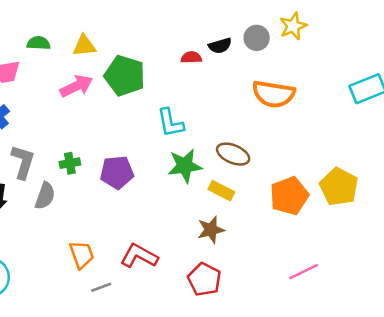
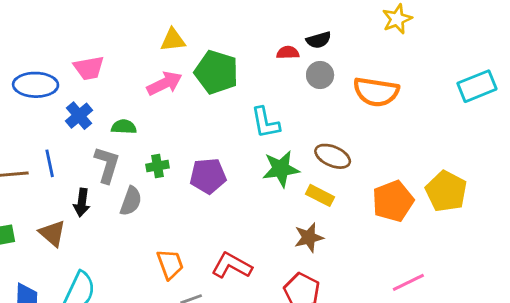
gray circle: (257, 38) -> (320, 75), moved
green semicircle: (39, 43) -> (124, 127), moved

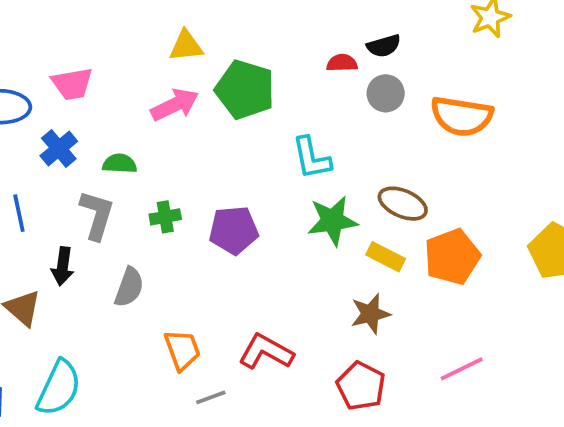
gray semicircle: (131, 201) -> (129, 287), moved
orange pentagon: (393, 201) -> (452, 257), moved
pink line: (408, 282) -> (462, 369), moved

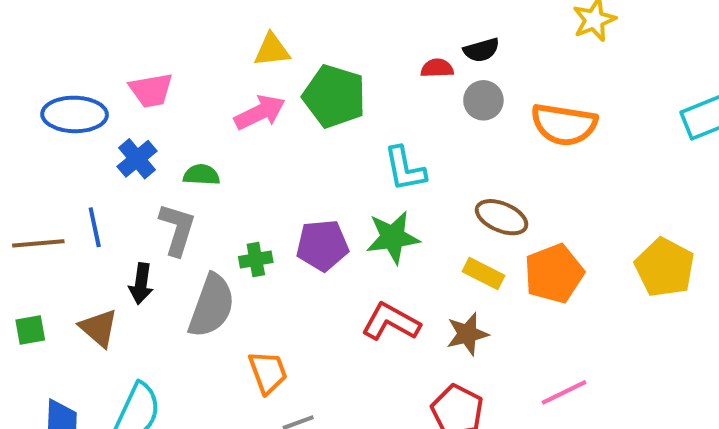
green cross: (165, 217) -> (256, 259), moved
green star: (332, 221) -> (393, 237), moved
gray semicircle: (129, 287) -> (211, 306), size x1.5
red L-shape: (266, 352) -> (391, 322), moved

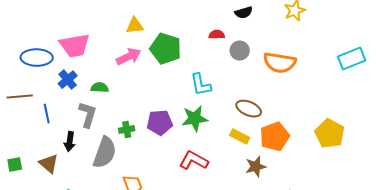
black semicircle: (481, 50) -> (244, 13), moved
pink trapezoid: (151, 90) -> (75, 46), size x1.4
brown line: (38, 243) -> (20, 97), moved
brown star: (467, 334) -> (256, 167), moved

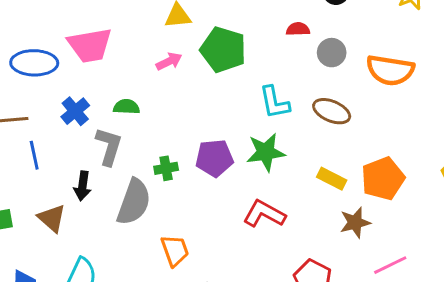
pink arrow: (129, 57) -> (169, 61), size x0.7
blue cross: (68, 80) -> (75, 111), moved
brown ellipse: (249, 109) -> (332, 111), moved
blue line: (47, 114) -> (34, 155), moved

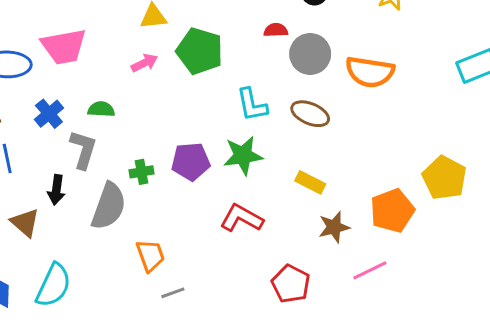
gray circle: (332, 53) -> (310, 54), size x1.4
orange pentagon: (383, 179) -> (392, 211), moved

